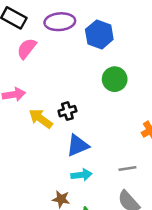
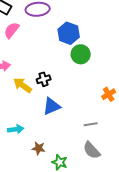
blue hexagon: (99, 34) -> (69, 33), moved
cyan arrow: (81, 175) -> (16, 129), moved

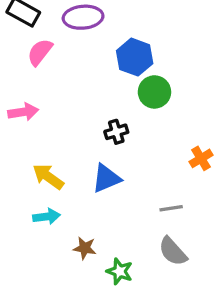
black cross: (44, 79) -> (116, 132), moved
yellow arrow: (23, 85) -> (48, 177), moved

